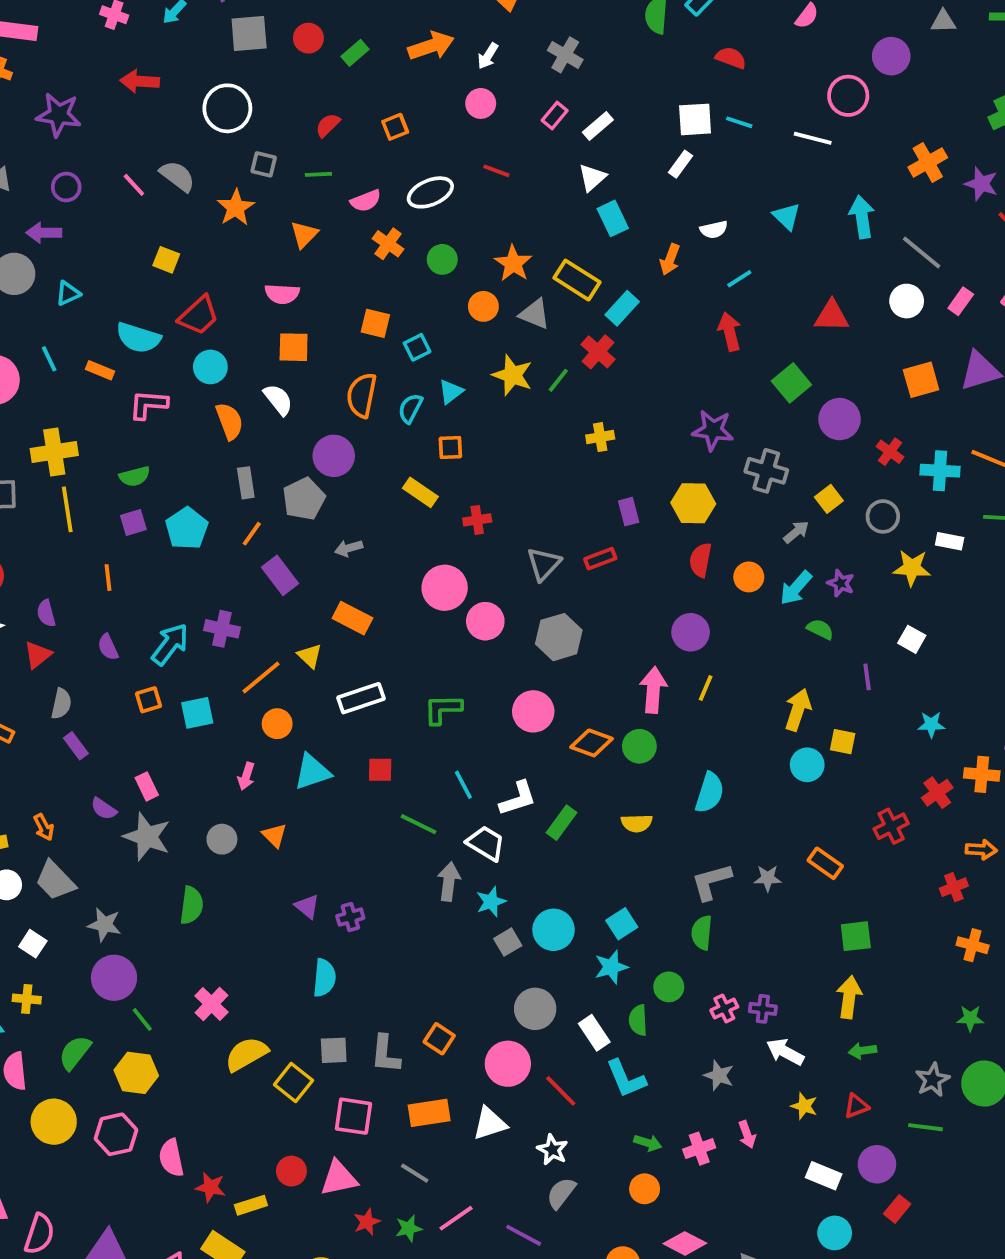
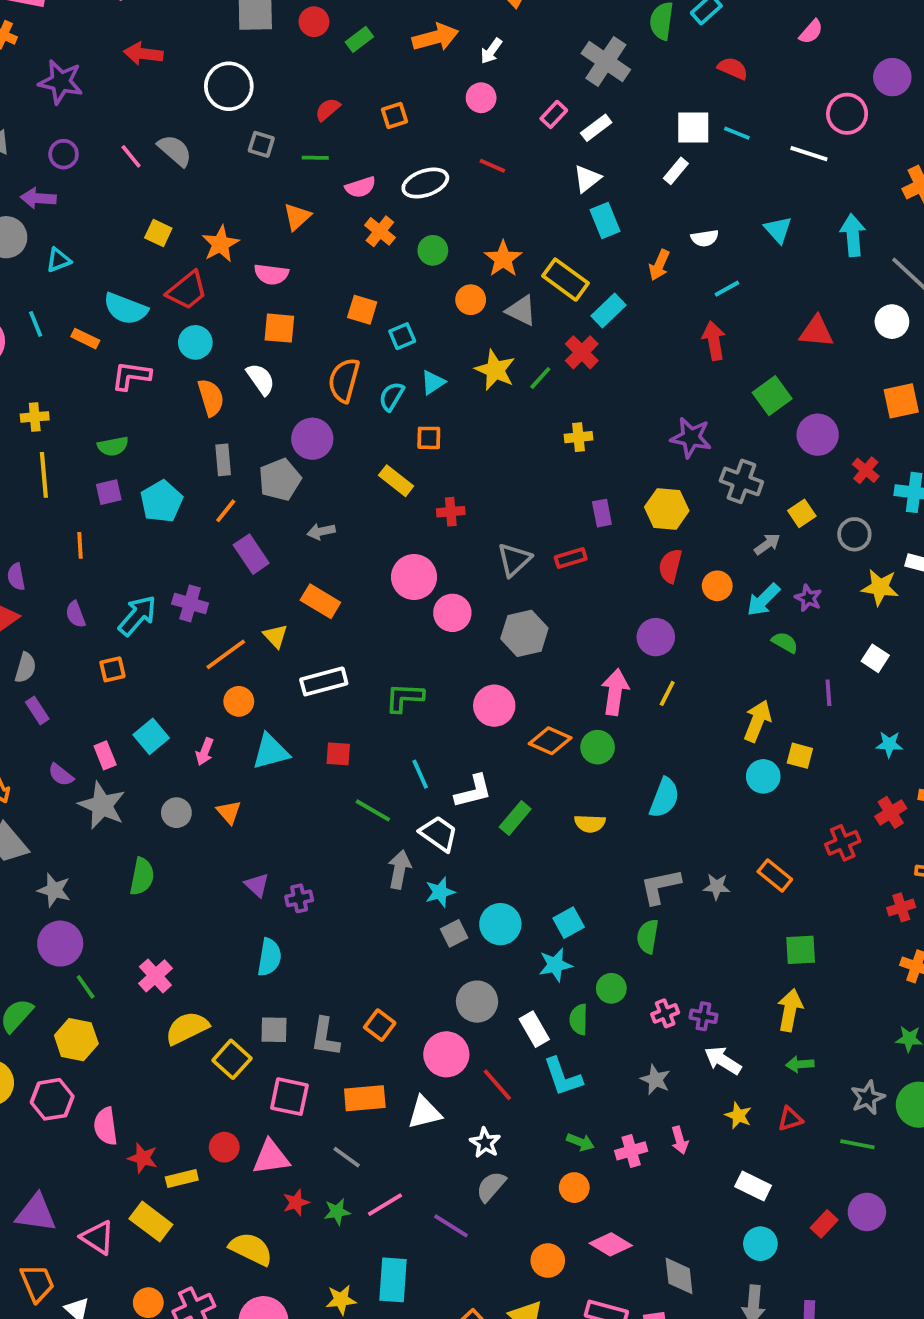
gray cross: (565, 55) -> (606, 62), moved, size x1.4
orange star: (236, 208) -> (220, 244), moved
yellow cross: (54, 452) -> (35, 417), size x0.6
cyan square: (197, 713) -> (151, 736), moved, turned -32
purple circle: (877, 1164) -> (867, 1212), moved

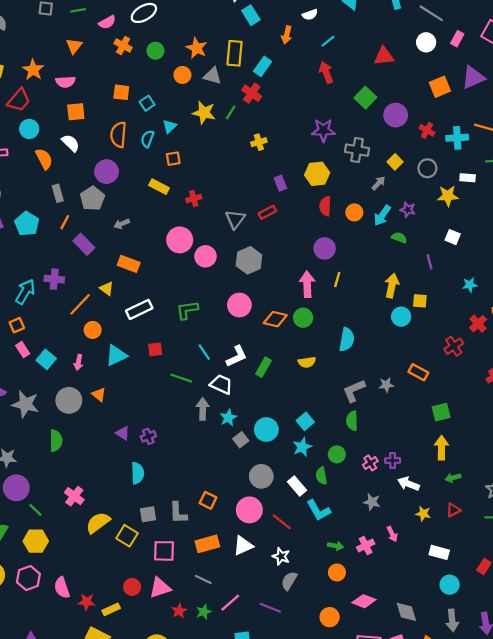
yellow rectangle: (565, 280) -> (235, 53), turned 70
pink rectangle: (105, 755) -> (23, 350), moved
gray circle: (176, 813) -> (69, 400), size x1.5

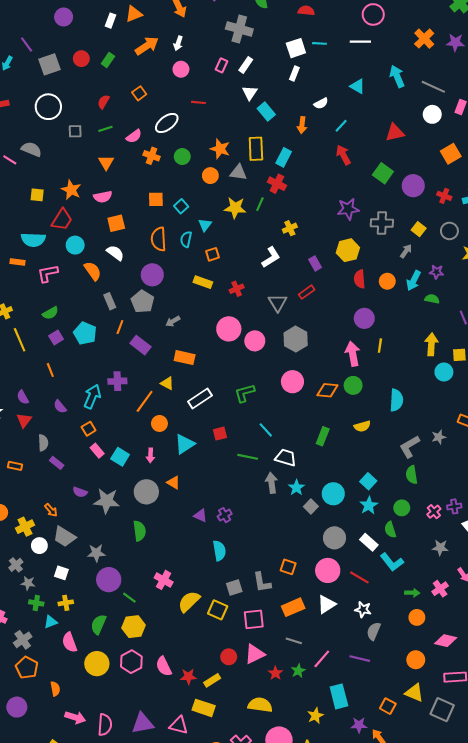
white L-shape: (237, 356) -> (271, 257), moved

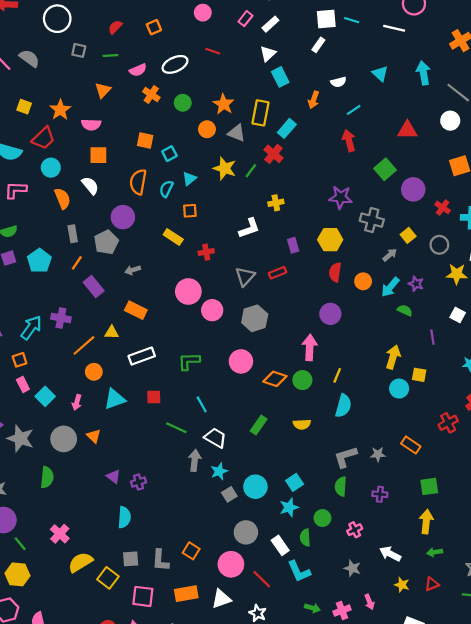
yellow line: (380, 346) -> (337, 375), moved
yellow triangle: (167, 383) -> (112, 332), turned -40
purple cross: (454, 506) -> (380, 494), moved

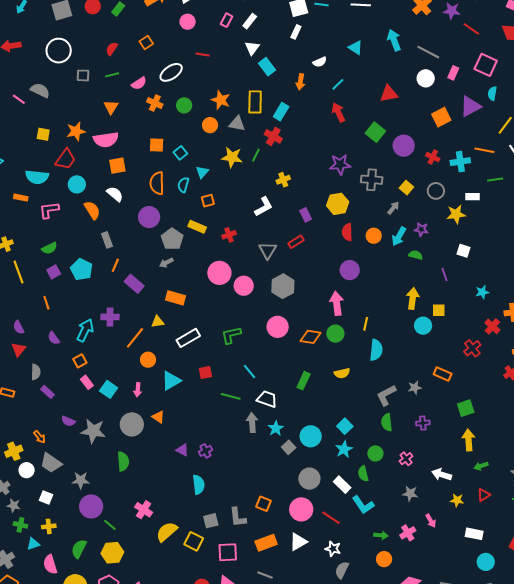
orange star: (60, 110) -> (76, 131), turned 30
pink semicircle: (91, 125) -> (106, 140), size x1.4
gray pentagon: (106, 242) -> (172, 239), moved

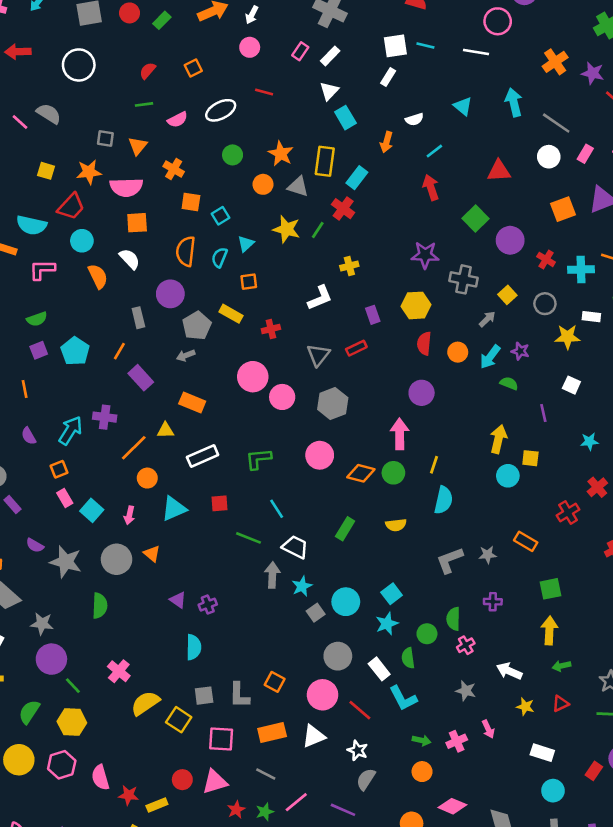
gray square: (83, 75) -> (105, 139), moved
orange cross: (155, 103) -> (174, 169), moved
gray rectangle: (107, 240) -> (138, 318), moved
green semicircle: (387, 422) -> (453, 619), moved

